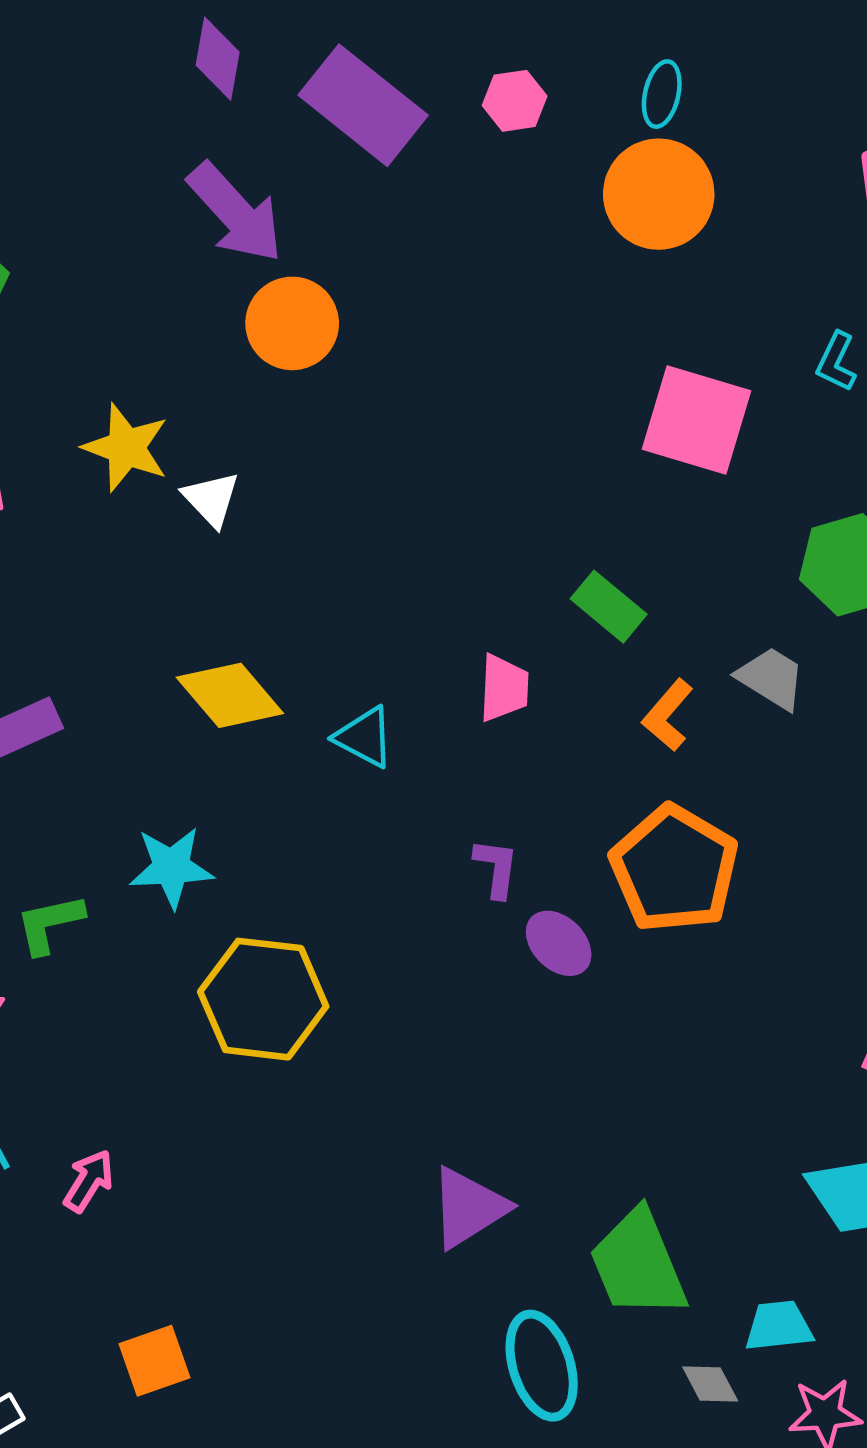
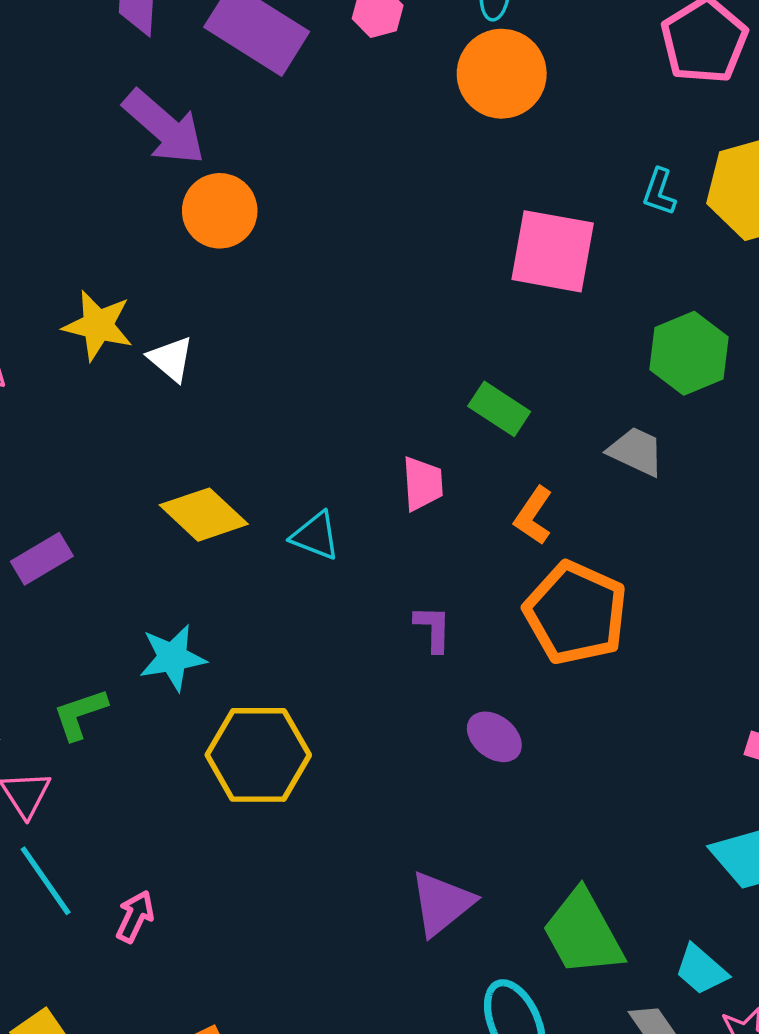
orange L-shape: (668, 715) -> (533, 516), moved
purple ellipse: (559, 943) -> (494, 737), moved
cyan trapezoid: (779, 1326) -> (701, 970), turned -126

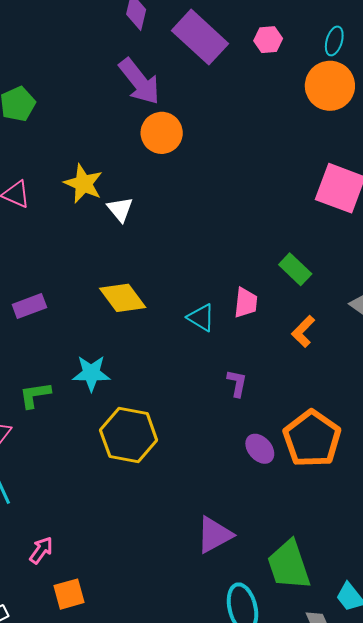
cyan triangle: (315, 536) -> (201, 317), moved
orange pentagon: (576, 613) -> (312, 439), moved
pink arrow: (135, 916) -> (41, 550), moved

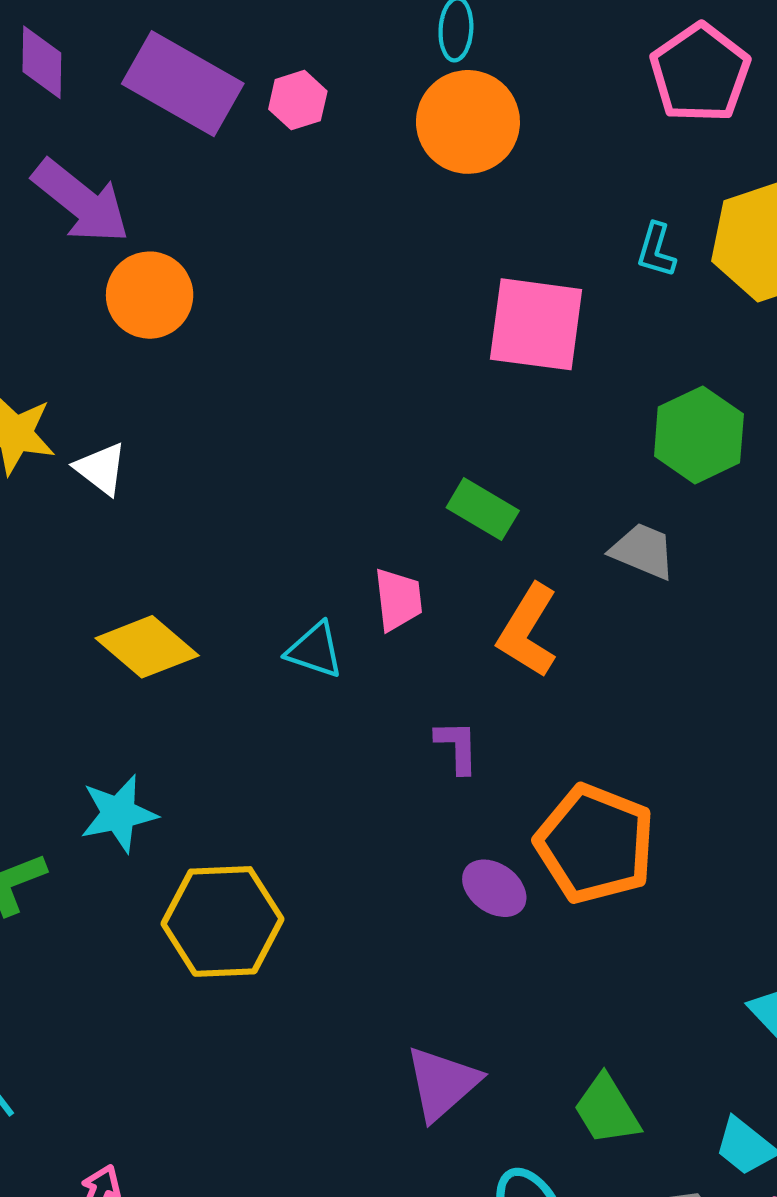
pink hexagon: (268, 40) -> (298, 100), moved
orange L-shape: (303, 331) -> (528, 631), size x1.4
purple L-shape: (237, 383) -> (457, 747), moved
green trapezoid: (289, 565) -> (607, 1110), size x0.7

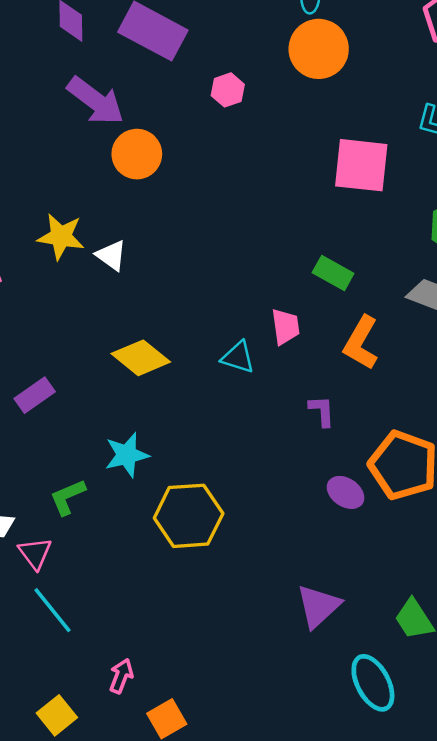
pink hexagon: (298, 100) -> (228, 90), moved

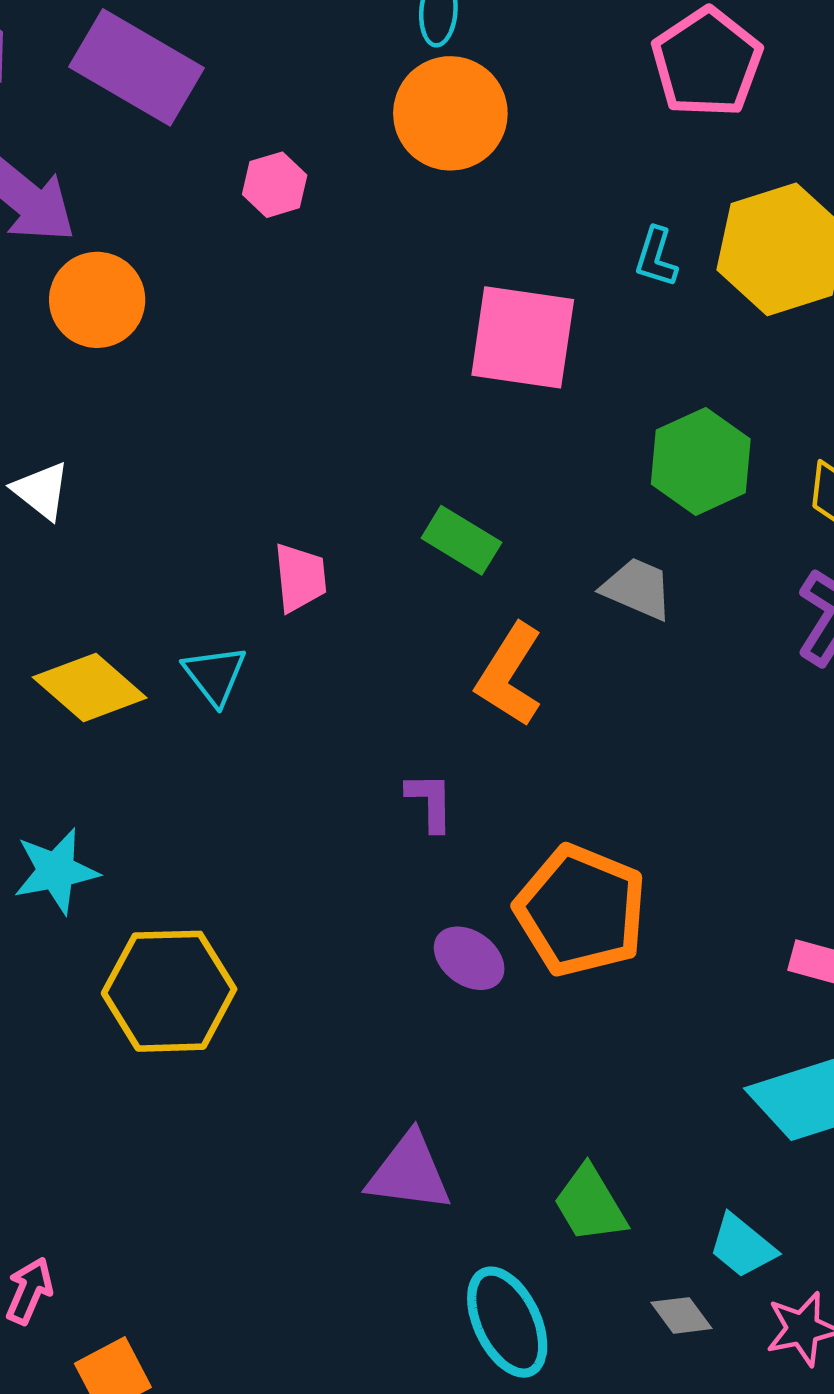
pink trapezoid: (286, 327) -> (300, 578), moved
cyan triangle: (238, 357) -> (215, 675), moved, turned 33
purple triangle: (318, 606) -> (409, 1172), turned 48

